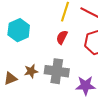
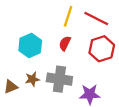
cyan hexagon: (19, 30) -> (30, 46), moved

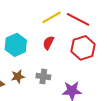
yellow line: (68, 16) -> (51, 17), turned 42
gray cross: (59, 79) -> (43, 76), size x0.6

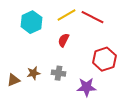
cyan hexagon: (16, 45) -> (31, 22), moved
red hexagon: (83, 48) -> (104, 59), moved

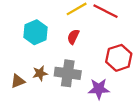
cyan hexagon: (31, 22) -> (36, 32), moved
gray cross: (58, 73) -> (68, 73), size x1.6

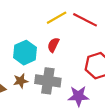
cyan hexagon: (36, 32) -> (25, 53), moved

